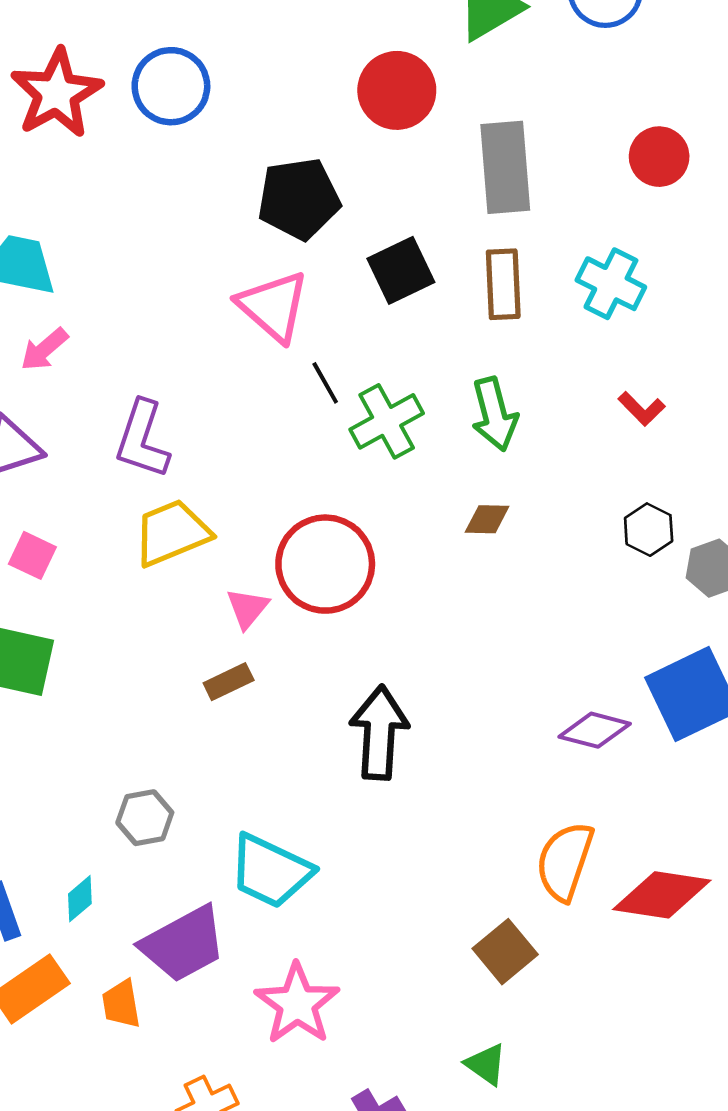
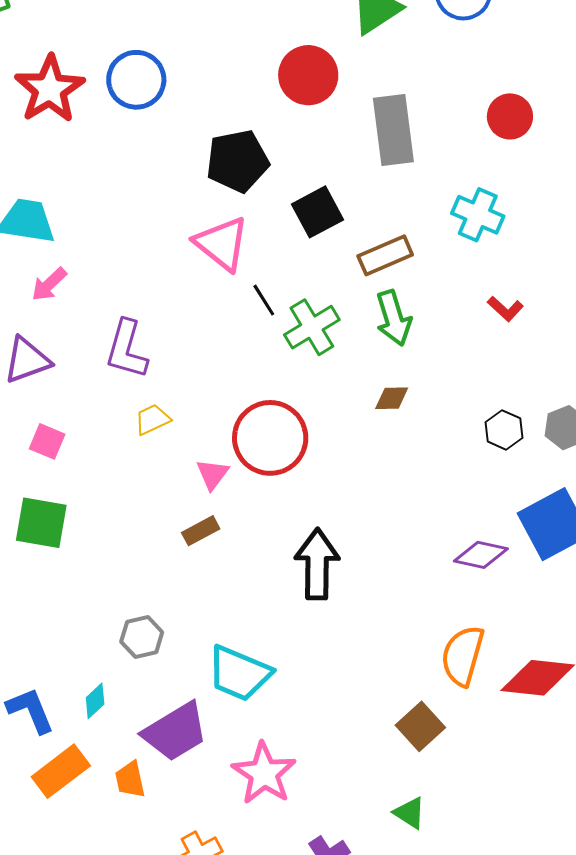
brown rectangle: (503, 284) -> (385, 255), moved, turned 72
black hexagon: (649, 530) -> (504, 430), moved
yellow trapezoid: (172, 533) -> (152, 419), size x0.6

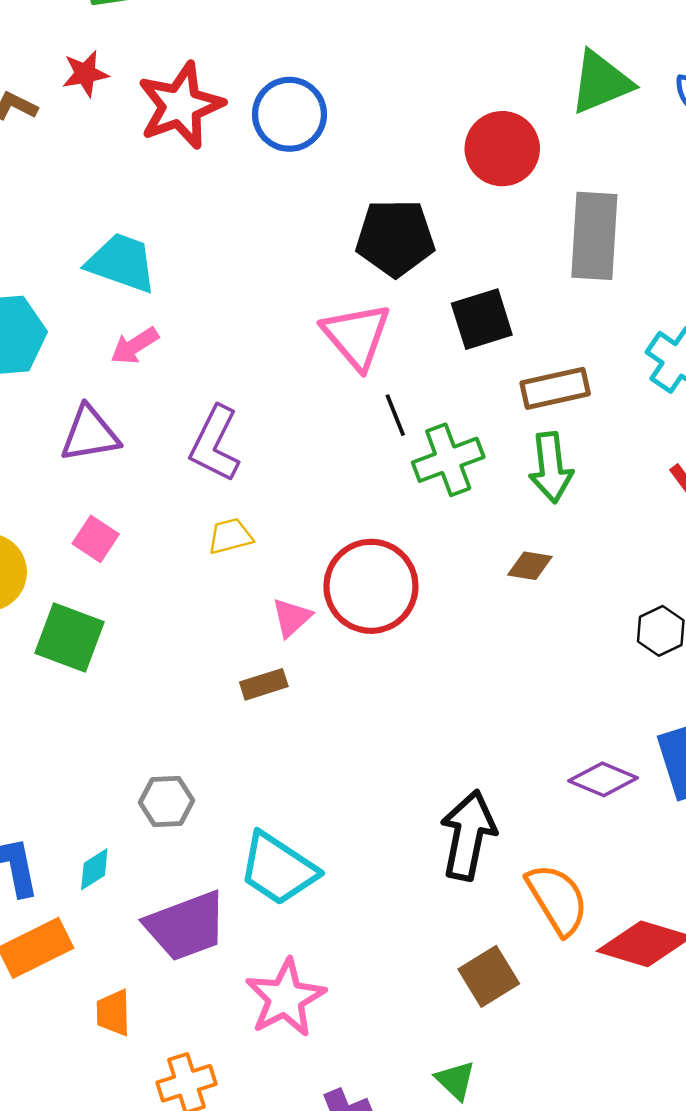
black arrow: (317, 564) -> (468, 835), moved
orange semicircle: (463, 656) -> (557, 899), turned 122
orange trapezoid: (130, 780) -> (113, 1013), moved

